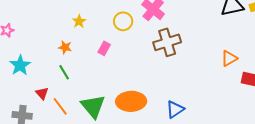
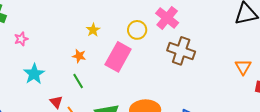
brown cross: (167, 42) -> (181, 51), turned 36
pink rectangle: (104, 48) -> (118, 57), size x2.0
orange triangle: (229, 58) -> (243, 67), turned -30

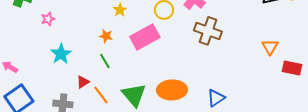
pink rectangle: (118, 57) -> (145, 37), turned 32
red triangle: (56, 102) -> (83, 82), turned 40

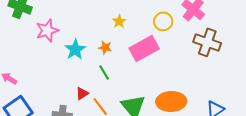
pink star: (48, 19) -> (47, 30), size x1.6
cyan star: (61, 54) -> (75, 49), moved

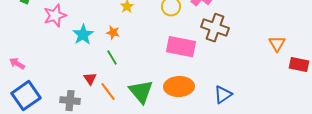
pink rectangle: (144, 48) -> (181, 47), moved, turned 40
red triangle: (82, 93) -> (90, 79), turned -32

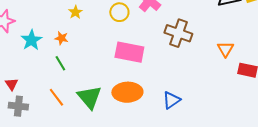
brown cross: (215, 28) -> (178, 33), moved
red triangle: (90, 79) -> (11, 84), moved

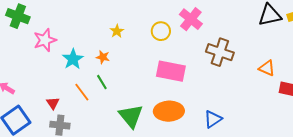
orange triangle: (225, 49) -> (267, 68), turned -36
orange line: (56, 97) -> (82, 92), moved

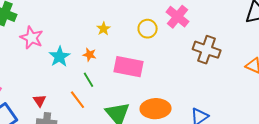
pink star: (45, 40) -> (32, 38), turned -30
pink rectangle: (171, 71) -> (129, 67), moved
orange line: (82, 92) -> (78, 100), moved

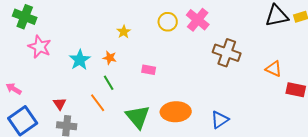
yellow circle: (148, 29) -> (168, 22), moved
pink star: (32, 38) -> (40, 47), moved
pink rectangle: (129, 67) -> (149, 70), size x0.5

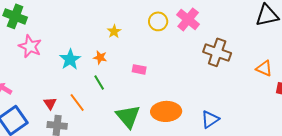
orange line: (98, 103) -> (77, 102), moved

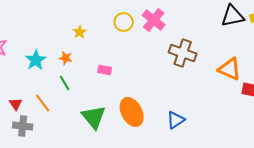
orange triangle: (264, 68) -> (230, 69), size x1.4
orange ellipse: (166, 111) -> (132, 112), turned 64

